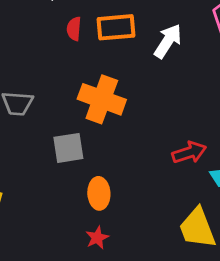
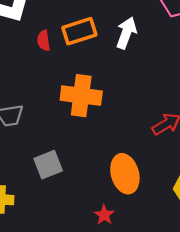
gray square: (68, 148) -> (48, 165), moved
orange ellipse: (99, 193) -> (125, 174), moved, size x1.4

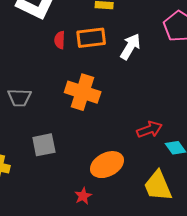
orange ellipse: (125, 174) -> (107, 165), turned 68

